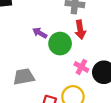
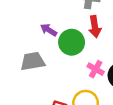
gray trapezoid: (24, 77) -> (33, 61), moved

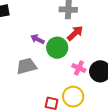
red arrow: (95, 27) -> (75, 33), turned -120

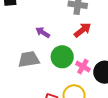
green circle: (57, 48) -> (62, 57), moved

